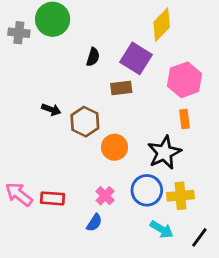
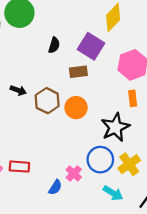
orange circle: (114, 147) -> (76, 108), moved
pink cross: (105, 196) -> (74, 173), moved
yellow cross: (180, 196) -> (129, 164), turned -30

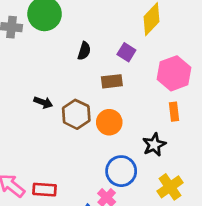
purple square: (91, 46) -> (126, 52), size x0.6
black star: (115, 127) -> (154, 145), size x0.7
blue circle: (100, 160) -> (121, 171), moved

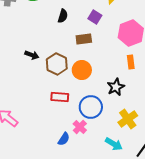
red rectangle: (45, 190) -> (60, 97), moved

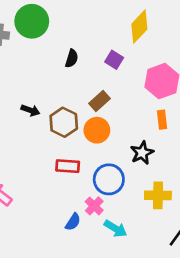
brown rectangle: (84, 39) -> (100, 101), moved, turned -35
yellow cross: (128, 119) -> (158, 195), turned 36
cyan arrow: (114, 144) -> (115, 229), moved

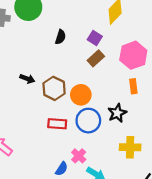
brown rectangle: (100, 101) -> (96, 58), moved
blue circle: (109, 179) -> (88, 121), moved

